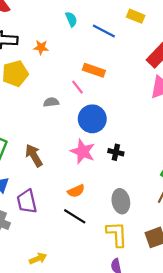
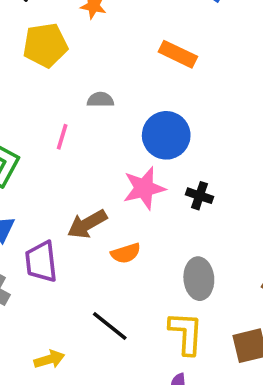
pink line: (77, 87) -> (62, 137), moved, turned 48
pink star: (83, 152) -> (144, 188), turned 30
brown arrow: (34, 155) -> (87, 224), moved, turned -95
black line: (75, 216) -> (110, 326), moved

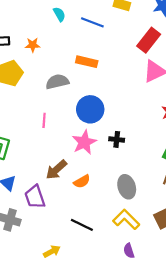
gray semicircle: (100, 100) -> (57, 82), moved, size x1.5
pink line: (62, 137) -> (44, 120), moved
yellow L-shape: (186, 333) -> (126, 219), turned -36

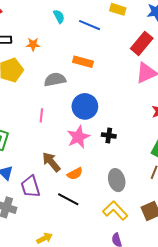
brown arrow: (56, 170) -> (51, 162), turned 90
black line: (82, 225) -> (68, 199), moved

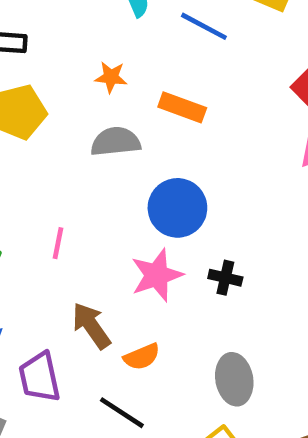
orange star: (33, 44) -> (111, 77), moved
pink line: (41, 115) -> (58, 243), moved

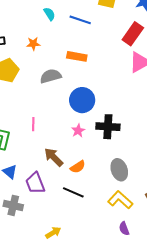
orange star: (111, 77) -> (33, 44), moved
pink star: (157, 275) -> (78, 131), size x0.6
black cross: (225, 278) -> (108, 127), size x1.6

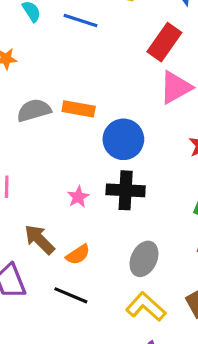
orange rectangle: (77, 56) -> (79, 109), moved
blue circle: (82, 100) -> (123, 139), moved
gray ellipse: (119, 170) -> (144, 259), turned 45

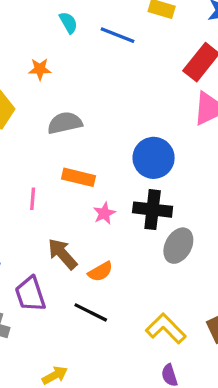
orange rectangle: (79, 109) -> (78, 177), moved
gray ellipse: (144, 259) -> (178, 246), moved

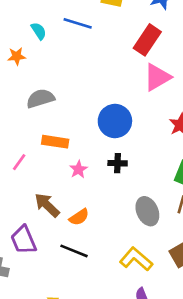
cyan semicircle: (68, 23) -> (39, 31), moved
pink line: (33, 199) -> (19, 162), turned 36
black cross: (153, 210) -> (118, 163), size x0.6
gray ellipse: (178, 246) -> (147, 211), moved, turned -48

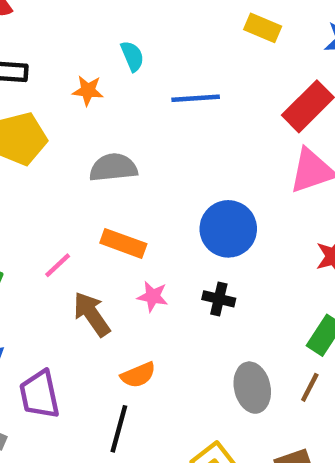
blue line: (78, 23) -> (196, 98), moved, turned -32
pink star: (78, 169) -> (153, 296), turned 30
brown arrow: (47, 205) -> (92, 314), moved
black line: (74, 251) -> (119, 429), turned 72

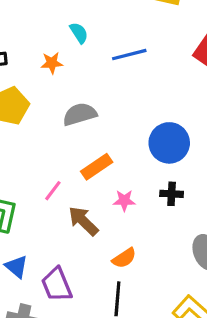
orange rectangle: (123, 243) -> (97, 167), turned -44

